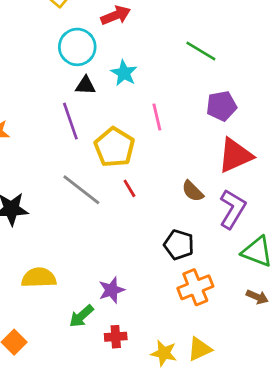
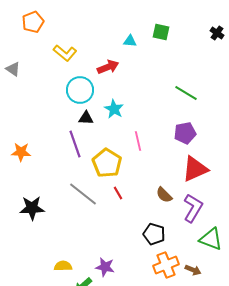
green line: (201, 51) -> (186, 93), moved
yellow semicircle: (39, 278) -> (63, 266), moved, size x0.7
purple star: (112, 290) -> (105, 267), turned 30
brown arrow: (257, 297) -> (193, 270), moved

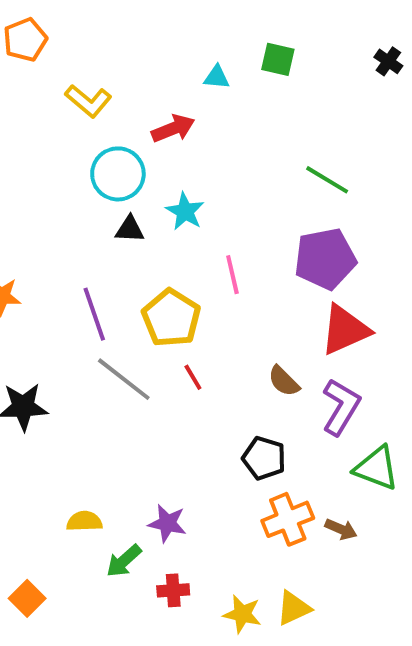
purple pentagon: (185, 133) -> (325, 259), size x1.4
purple line: (75, 144) -> (94, 314), moved

